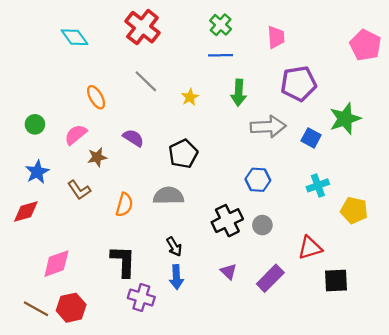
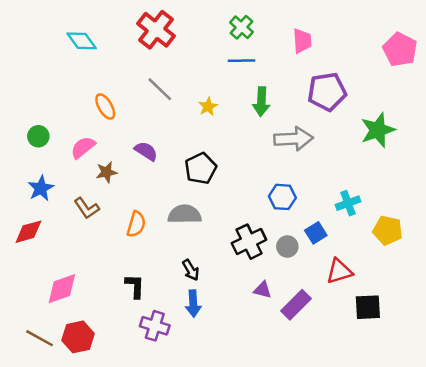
blue square: (311, 138) -> (316, 233), moved, turned 30
black L-shape: (123, 261) -> (135, 286), size x0.7
purple triangle: (228, 271) -> (263, 290), moved, turned -30

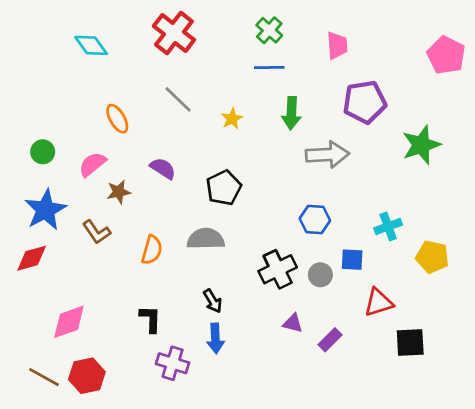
blue star: (41, 188) -> (45, 210), size x1.4
blue square: (316, 233) -> (352, 260), turned 35
purple rectangle: (296, 305) -> (330, 340), size x0.7

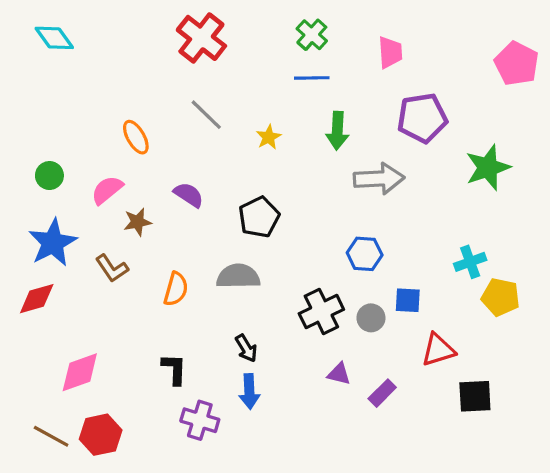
cyan diamond: (91, 45) -> (54, 38), moved
cyan cross: (388, 226) -> (470, 262), moved

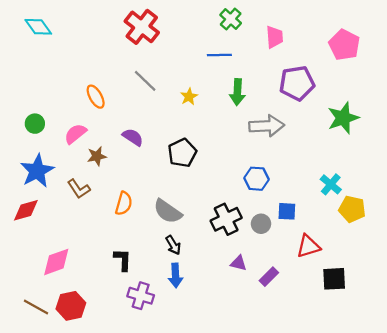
green cross: (312, 35) -> (231, 19), moved
pink pentagon: (517, 64) -> (344, 45), moved
cyan cross: (470, 262) -> (331, 184), turned -30
gray semicircle: (238, 276) -> (168, 211), moved, turned -144

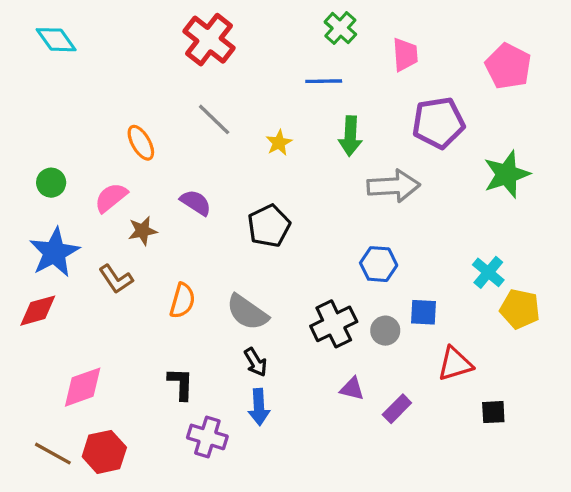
black square: (334, 279) -> (493, 412), size x0.7

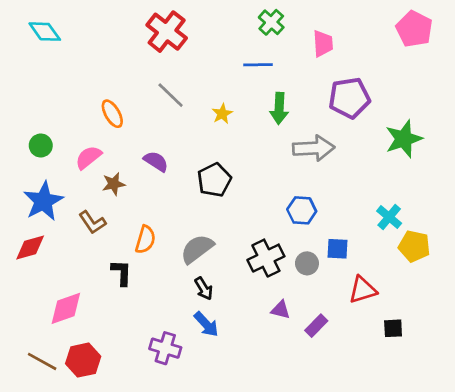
pink pentagon: (508, 66) -> (414, 29), moved
gray semicircle: (247, 312) -> (197, 249), turned 108
black L-shape: (181, 384) -> (122, 273), moved
blue arrow: (259, 407) -> (206, 324), turned -40

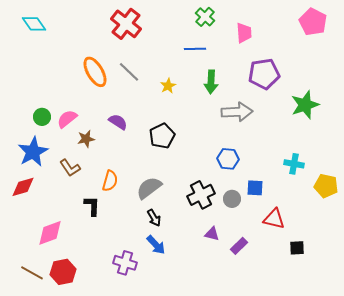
orange ellipse: (112, 114) -> (95, 72), moved, size x1.4
green circle: (41, 145) -> (42, 117), moved
cyan cross: (389, 217) -> (294, 164), turned -30
yellow pentagon: (414, 246) -> (326, 186), moved
red triangle: (363, 290) -> (274, 219), turned 30

